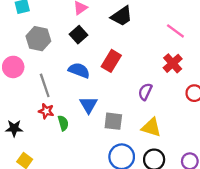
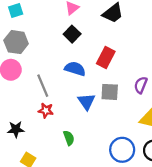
gray hexagon: (38, 39) -> (16, 42), moved
gray square: (113, 121) -> (110, 92), moved
green semicircle: (63, 123) -> (69, 138), moved

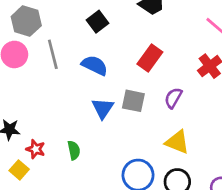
red rectangle: (106, 57) -> (150, 58), moved
gray line: (43, 86) -> (53, 54), moved
red star: (46, 110) -> (36, 149), moved

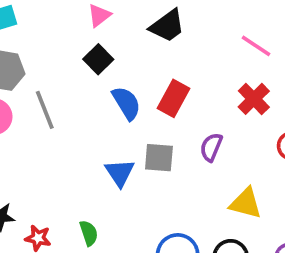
blue semicircle: (95, 65) -> (126, 103), moved, turned 40
yellow triangle: (177, 142) -> (246, 203), moved

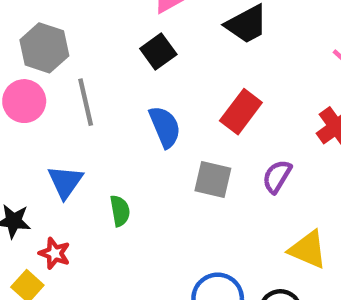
blue semicircle: (126, 103) -> (165, 127), moved
blue triangle: (120, 173) -> (65, 182), moved
green semicircle: (89, 233) -> (120, 211), moved

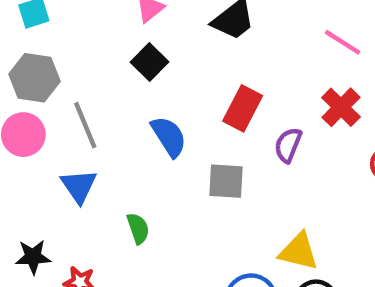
purple semicircle: (277, 176) -> (288, 145), moved
blue triangle: (65, 182) -> (79, 186), moved
yellow triangle: (308, 250) -> (299, 251), moved

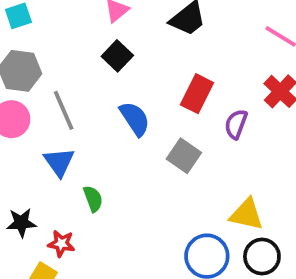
gray square: (226, 181) -> (184, 156), turned 32
green semicircle: (138, 228) -> (93, 199), moved

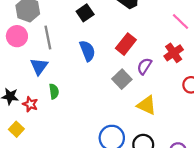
gray square: (184, 156) -> (122, 79), moved
yellow triangle: (247, 214) -> (147, 105), moved
red star: (61, 244) -> (30, 104), moved

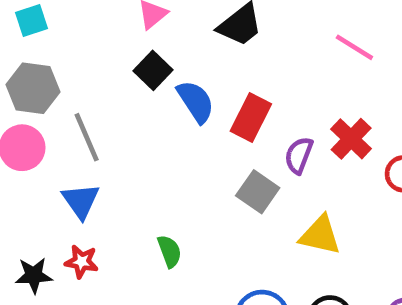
blue semicircle: (87, 51) -> (196, 102), moved
red cross: (174, 53) -> (351, 139), moved
green semicircle: (54, 91) -> (169, 251), moved
red star: (30, 104) -> (82, 262), moved

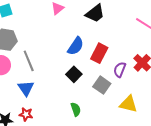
black square: (153, 70) -> (74, 74), moved
blue semicircle: (196, 102) -> (76, 46), turned 66
green semicircle: (169, 251) -> (76, 109), moved

